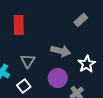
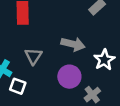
white square: (24, 86) -> (18, 86), moved, turned -32

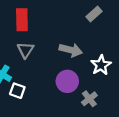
gray triangle: (33, 56) -> (25, 50), moved

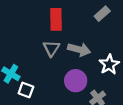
red rectangle: (22, 20) -> (56, 19), moved
gray triangle: (25, 50) -> (51, 48), moved

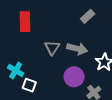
gray rectangle: (102, 14) -> (88, 16), moved
red rectangle: (56, 19) -> (25, 22), moved

